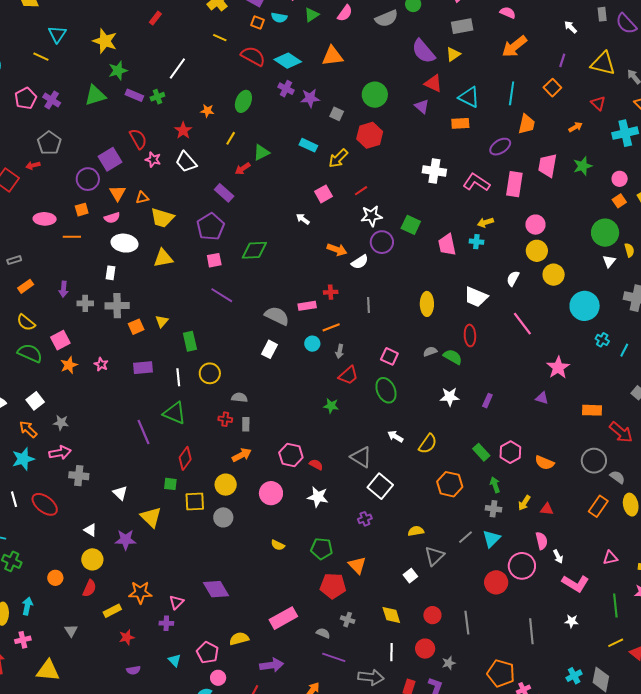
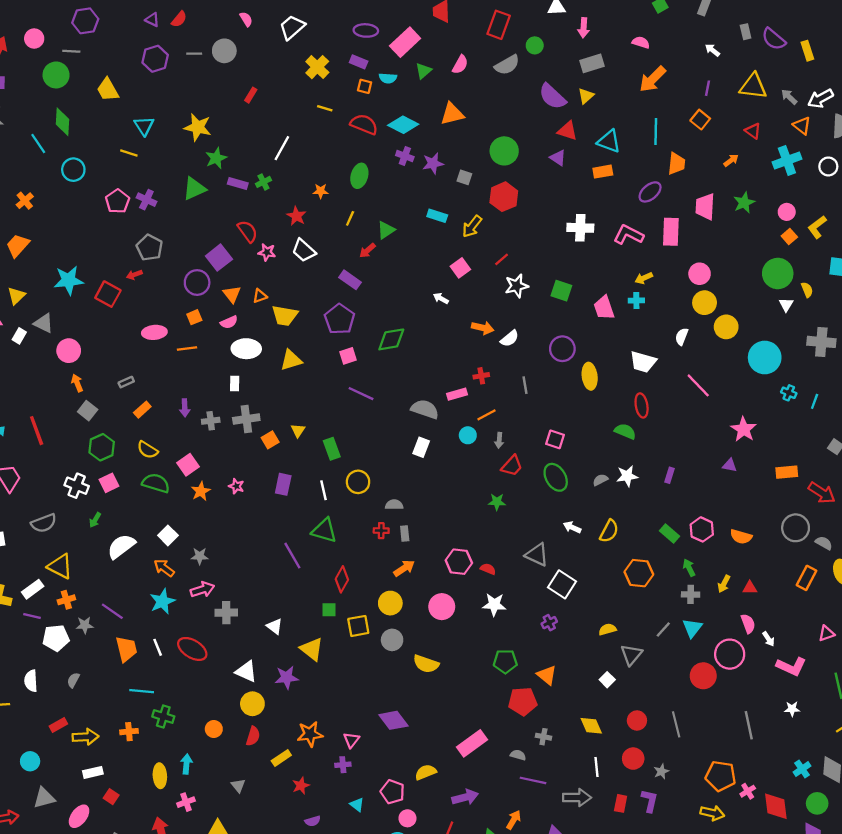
purple circle: (382, 242) -> (562, 349), moved
gray semicircle: (430, 352) -> (600, 480), moved
purple rectangle: (143, 368) -> (283, 484), turned -66
white triangle: (90, 530) -> (246, 671), size x1.5
yellow semicircle: (278, 545) -> (426, 664), moved, size x1.6

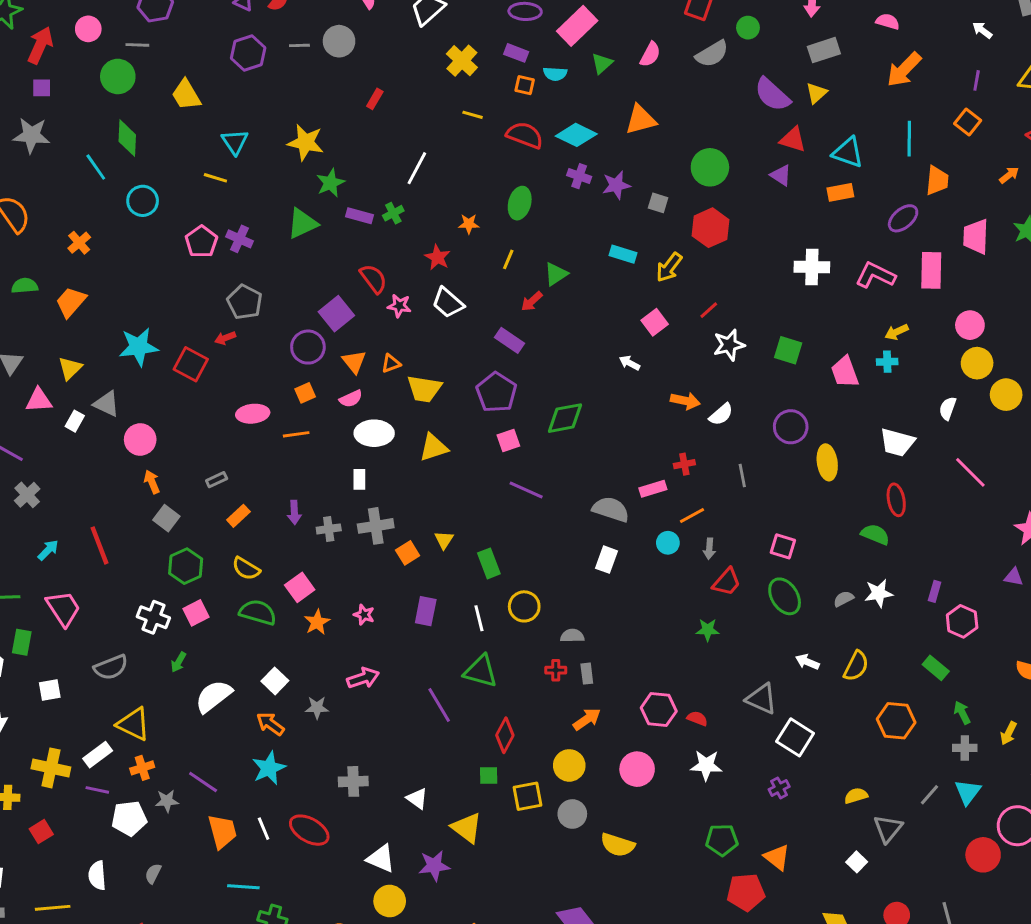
pink hexagon: (702, 529) -> (962, 621), moved
pink arrow: (202, 590) -> (363, 678), moved

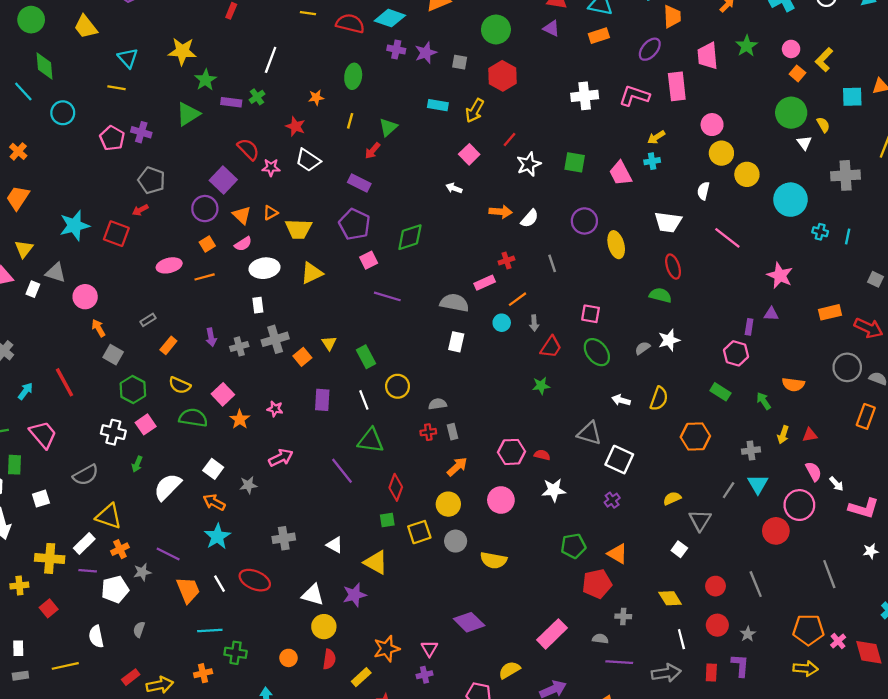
purple rectangle: (935, 591) -> (749, 327), moved
green arrow: (962, 713) -> (764, 401), moved

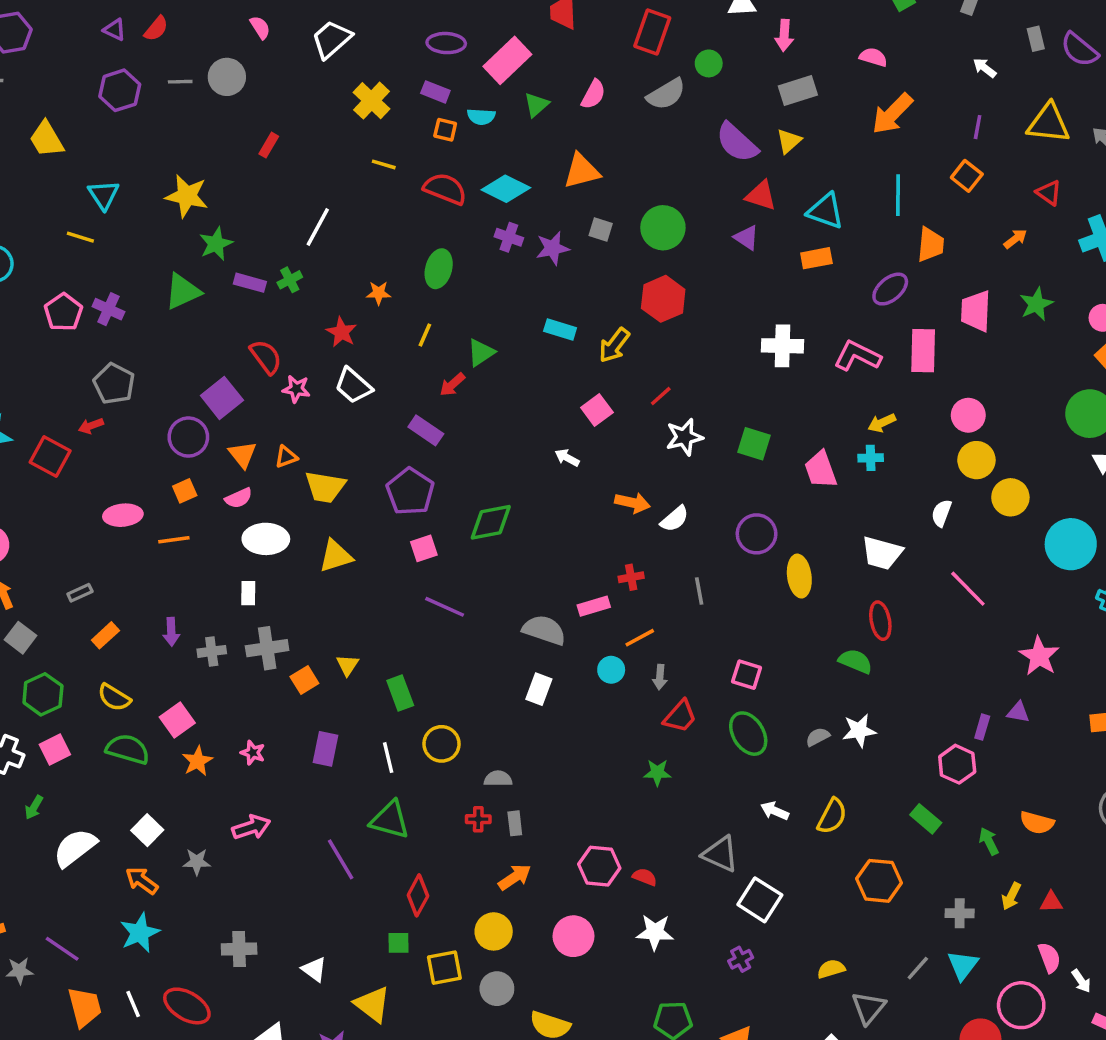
gray square: (460, 62) -> (601, 229), moved

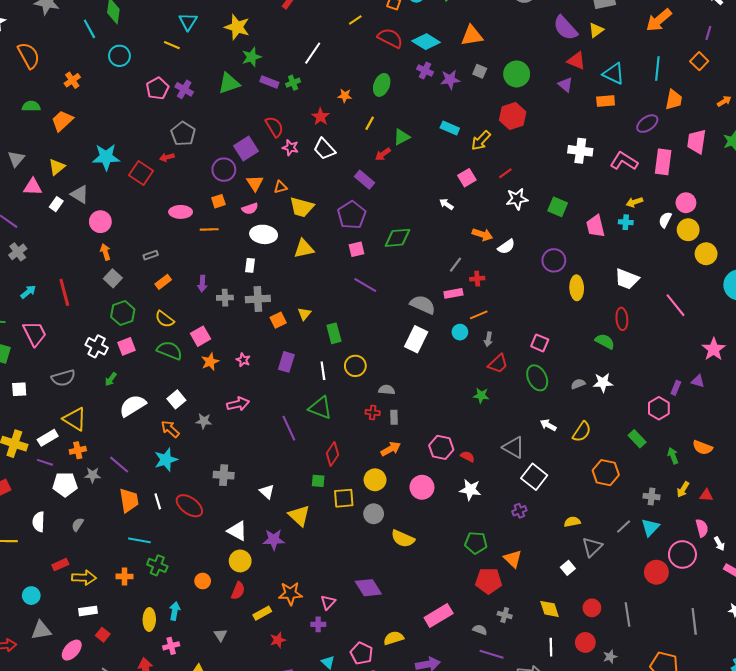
yellow line: (384, 164) -> (355, 20), turned -56
white semicircle: (942, 513) -> (665, 220), moved
gray line: (699, 591) -> (455, 265), moved, turned 42
white rectangle: (539, 689) -> (416, 339), size x1.4

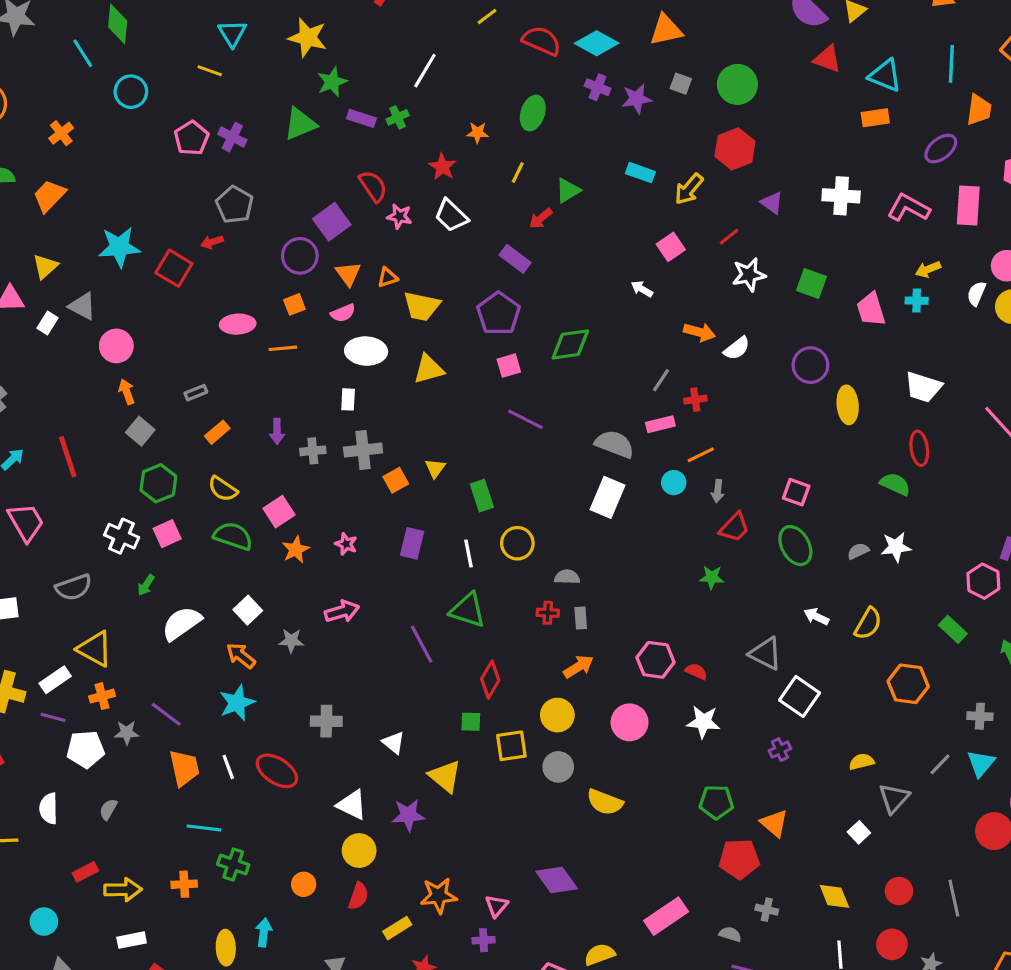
purple triangle: (565, 85) -> (772, 203), moved

